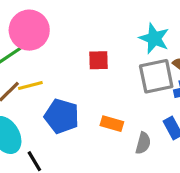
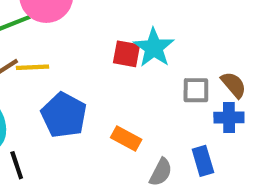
cyan star: (154, 38) -> (154, 48), moved
gray square: (156, 76) -> (196, 90), size x0.6

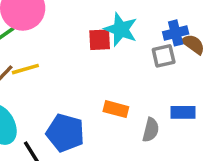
blue pentagon: (64, 115) -> (65, 133), moved
blue cross: (229, 118) -> (176, 33), moved
blue rectangle: (203, 161) -> (183, 112), turned -60

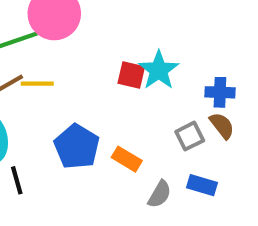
brown semicircle: (193, 44) -> (222, 126), moved
gray square: (164, 56) -> (190, 136), moved, turned -30
blue pentagon: (65, 133) -> (77, 147), moved

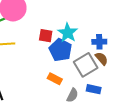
red square: (131, 75) -> (46, 36), moved
gray square: (190, 136) -> (86, 65), size x1.6
blue pentagon: (77, 147) -> (60, 50), moved

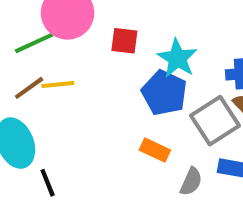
red square: (46, 36) -> (124, 41), moved

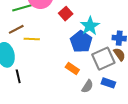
red square: (124, 41) -> (66, 14), turned 32
yellow line: (58, 84) -> (32, 39), moved

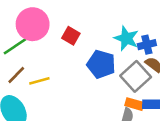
cyan star: (90, 26) -> (126, 38), moved
orange rectangle: (72, 68) -> (134, 104), moved

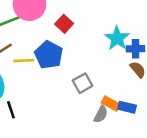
blue pentagon: (101, 64) -> (49, 55), moved
gray square: (136, 76) -> (83, 83), moved, size x0.7

